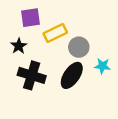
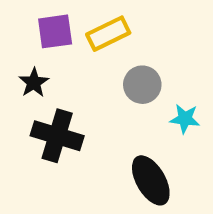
yellow rectangle: (55, 33) -> (108, 34), moved
black ellipse: (72, 75) -> (151, 180), moved, turned -64

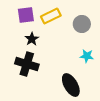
black star: (34, 83) -> (32, 39), moved
gray circle: (142, 85) -> (82, 24), moved

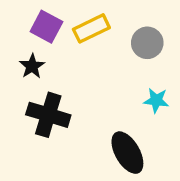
purple square: (26, 15) -> (46, 27), turned 36
black star: (32, 39) -> (32, 66), moved

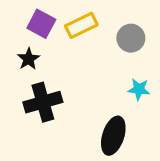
black cross: (48, 115) -> (43, 102), turned -33
black ellipse: (127, 153) -> (113, 136), turned 48

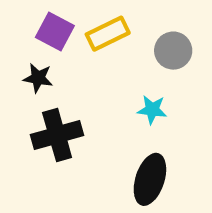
black star: (29, 59) -> (38, 78), turned -30
cyan star: (139, 89) -> (152, 110), moved

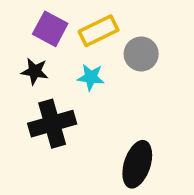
gray circle: (173, 51) -> (141, 54), moved
cyan star: (152, 110) -> (91, 77), moved

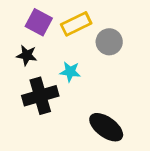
cyan star: (91, 77) -> (70, 72), moved
black ellipse: (137, 164) -> (106, 127), turned -72

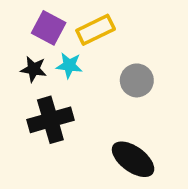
gray circle: (109, 42) -> (137, 80), moved
cyan star: (70, 72) -> (69, 65), moved

